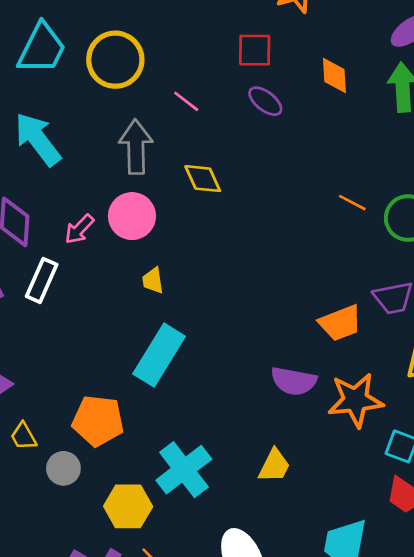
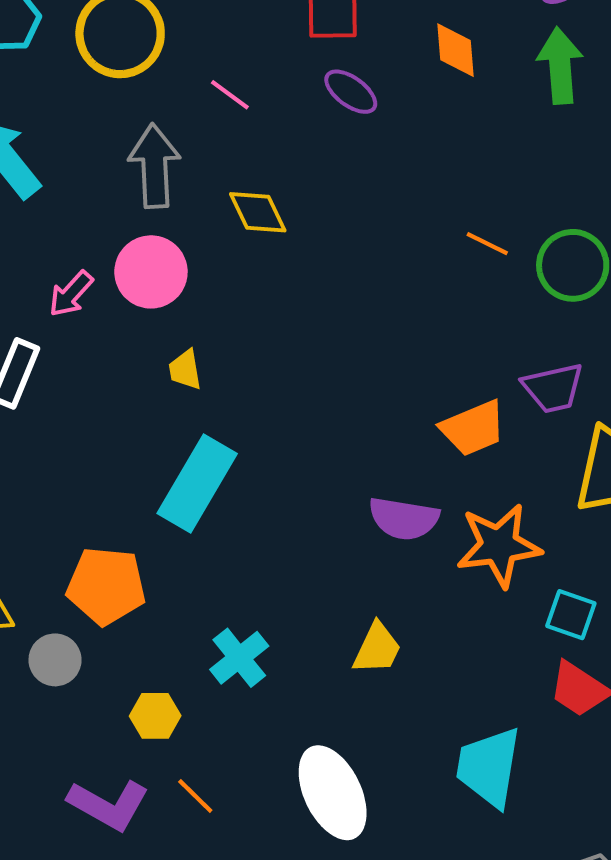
cyan cross: (184, 470) -> (239, 658), size x0.7
yellow hexagon: (128, 506) -> (155, 716), size x0.7

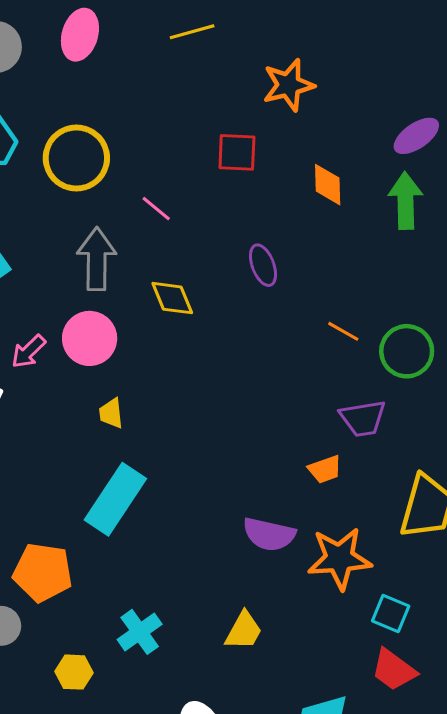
purple ellipse: (351, 92) -> (263, 265), moved, turned 30
purple trapezoid: (553, 388) -> (363, 418), moved
orange trapezoid: (473, 428) -> (325, 469), size x0.7

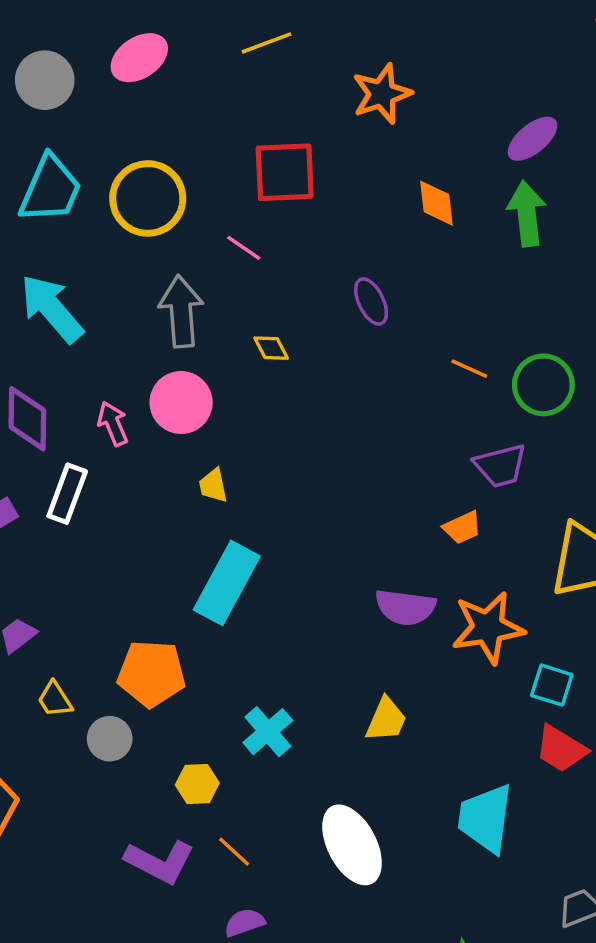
pink ellipse: (80, 35) -> (139, 58), turned 45
red square: (237, 152) -> (285, 172), moved, size x1.4
yellow diamond: (172, 298) -> (271, 348), size x0.7
pink arrow: (28, 351) -> (113, 424), turned 117

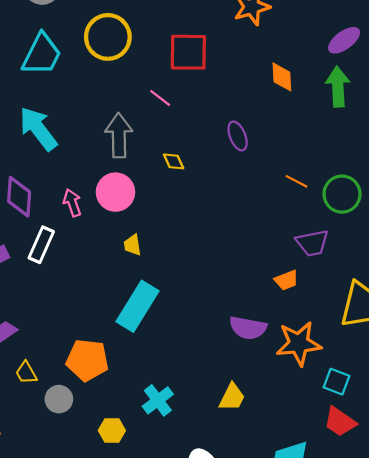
yellow circle: (148, 198) -> (108, 37), moved

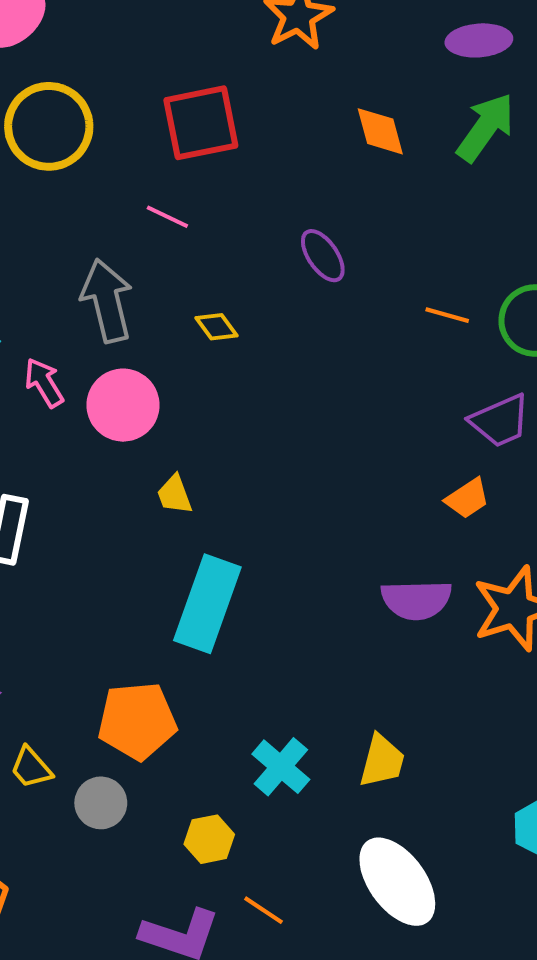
purple ellipse: (344, 40) -> (479, 40), turned 44
green arrow: (338, 87) -> (486, 127), turned 51
pink arrow: (72, 203) -> (44, 383), moved
yellow trapezoid: (232, 397) -> (382, 761), moved

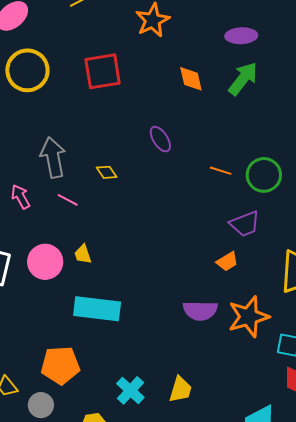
pink line: (167, 217) -> (68, 200), moved
pink circle: (123, 405) -> (45, 262), moved
cyan rectangle: (207, 604) -> (97, 309), turned 75

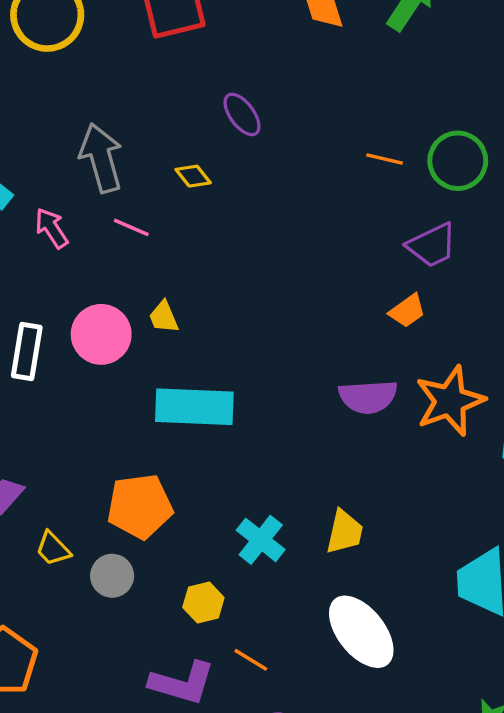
purple ellipse: (160, 139) -> (242, 114), moved

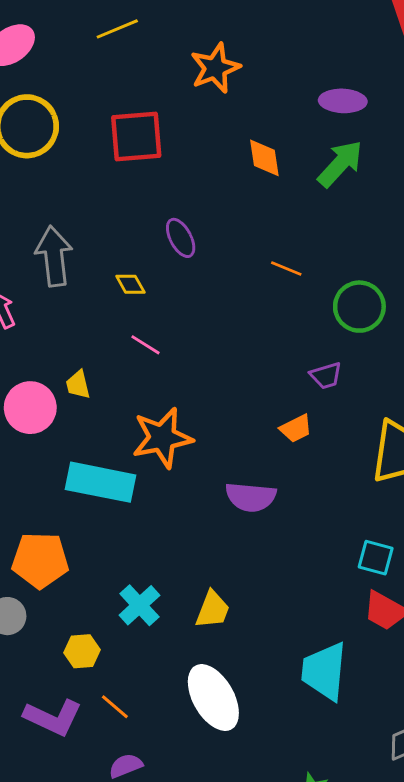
orange line: (385, 159) -> (286, 268), moved
pink line: (131, 227) -> (146, 345), moved
purple trapezoid: (432, 245) -> (326, 376), size x0.7
yellow trapezoid: (164, 317) -> (78, 385), moved
orange star: (450, 401) -> (162, 438), moved

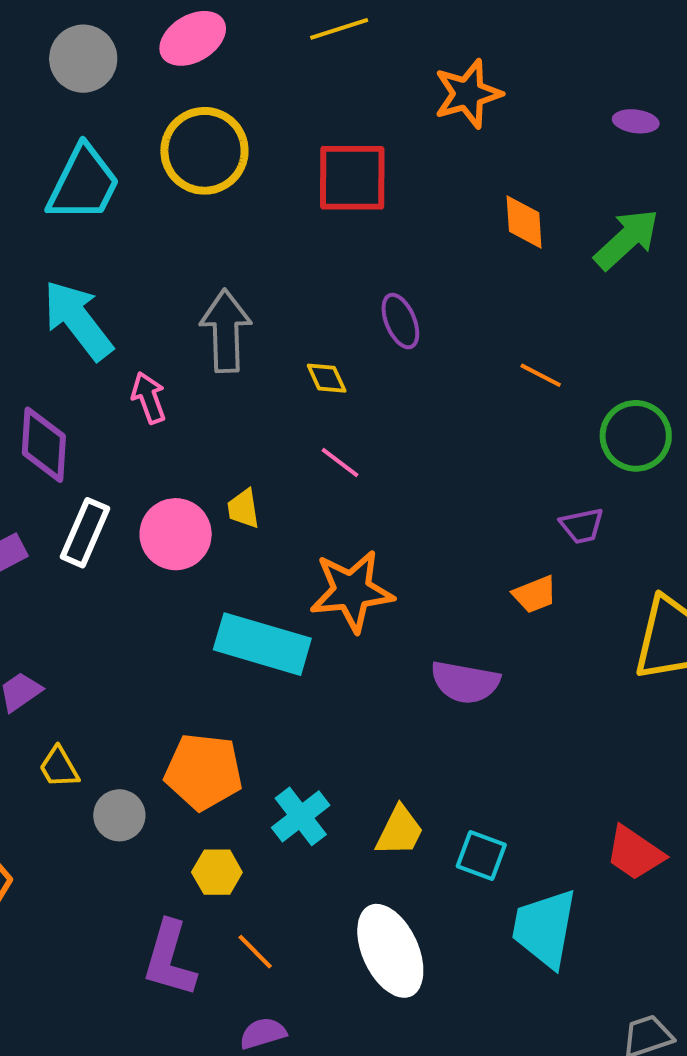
purple ellipse: (343, 101) -> (636, 121), moved, size x0.7
cyan square: (376, 558) -> (481, 856), moved
orange pentagon: (40, 560) -> (204, 772), moved
purple L-shape: (53, 717) -> (170, 959), turned 76

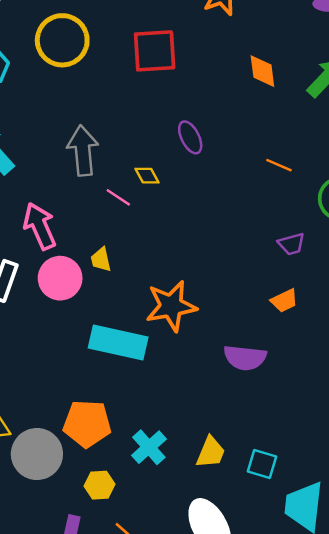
pink arrow: (149, 398) -> (40, 226), moved, size x1.5
pink line: (340, 463) -> (118, 197), moved
purple trapezoid: (582, 526) -> (292, 244), moved
gray circle: (119, 815) -> (37, 454), size x1.6

